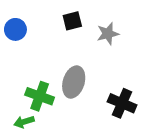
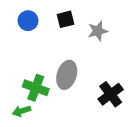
blue circle: (15, 29) -> (28, 21), moved
black cross: (122, 103) -> (111, 94), turned 30

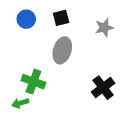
gray star: (98, 31) -> (104, 28), moved
gray ellipse: (67, 75) -> (62, 50), moved

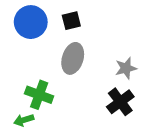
blue circle: (26, 19) -> (31, 22), size x1.5
gray star: (104, 28) -> (126, 68), moved

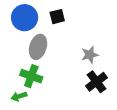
gray ellipse: (73, 58) -> (38, 47), moved
gray star: (126, 68) -> (90, 55), moved

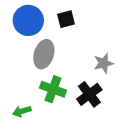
green cross: (31, 76) -> (53, 89), moved
black cross: (96, 82) -> (89, 94), moved

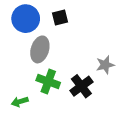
gray star: (104, 63) -> (105, 65), moved

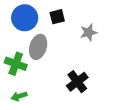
gray star: (105, 65) -> (89, 32), moved
green cross: (48, 81) -> (16, 64), moved

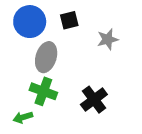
green cross: (16, 64) -> (43, 91), moved

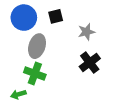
black cross: (94, 100) -> (90, 63), moved

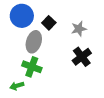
black square: (56, 16) -> (49, 23), moved, turned -32

